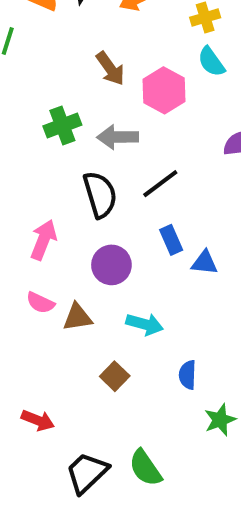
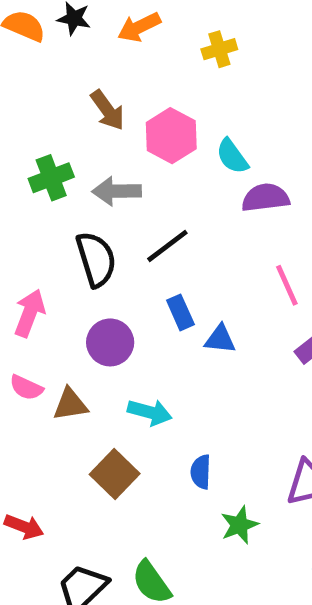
cyan semicircle: (211, 62) -> (232, 156), moved
brown square: (115, 376) -> (115, 474), size x1.4

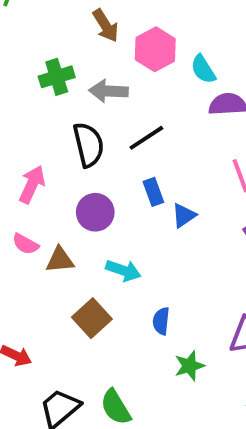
blue triangle: (220, 339) -> (184, 215), turned -44

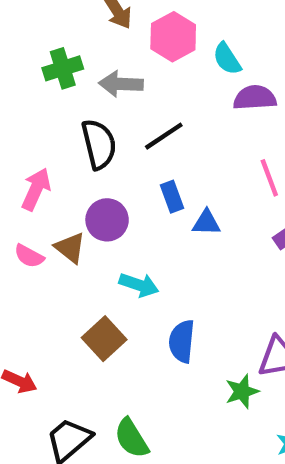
blue triangle: (184, 215) -> (206, 223), turned 36
brown triangle: (60, 260) -> (70, 248), moved, turned 44
blue semicircle: (161, 321) -> (182, 341), size x1.4
green star: (189, 366) -> (242, 391), moved

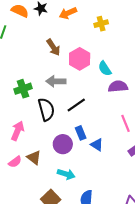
green cross: (63, 68) -> (23, 89), moved
purple circle: (107, 220) -> (63, 144), moved
blue triangle: (206, 223) -> (97, 145), turned 32
pink semicircle: (29, 256) -> (15, 162), turned -64

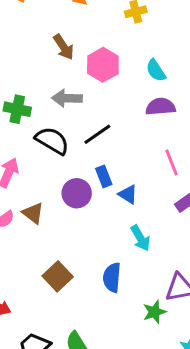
cyan semicircle: (105, 69) -> (156, 70), moved
green cross: (23, 89) -> (17, 109), turned 30
black semicircle: (46, 109) -> (52, 141), turned -45
cyan arrow: (66, 174) -> (140, 238), moved, turned 42

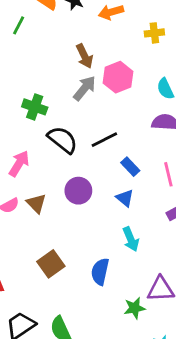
gray arrow: (67, 98) -> (85, 88), moved, turned 120
blue rectangle: (104, 176) -> (130, 167), moved, turned -30

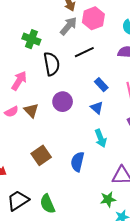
black semicircle: (63, 140) -> (52, 64), turned 40
black line: (104, 140) -> (84, 52), moved
green star: (134, 308) -> (108, 199), moved

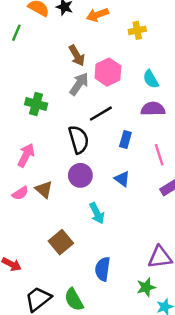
black semicircle: (52, 64) -> (79, 140), moved
blue rectangle: (101, 85) -> (125, 140), moved, turned 64
cyan arrow: (101, 138) -> (97, 213), moved
blue semicircle: (77, 162) -> (103, 269), moved

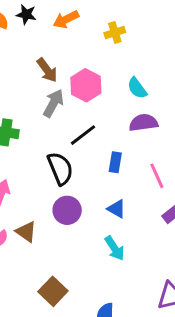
cyan arrow: (97, 213) -> (115, 248), moved

